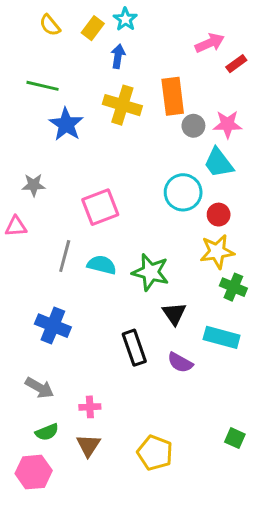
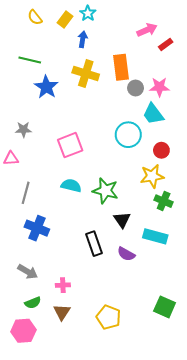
red circle: (219, 215) -> (161, 150), moved
gray line: (65, 256) -> (26, 193), moved
green square: (235, 438) -> (165, 307), size x1.5

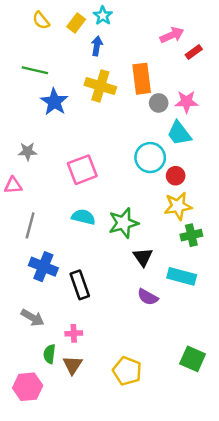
red circle: (161, 150) -> (176, 176), moved
green star: (105, 191) -> (123, 223), turned -30
green cross: (164, 201) -> (191, 235), turned -36
black rectangle: (94, 244) -> (80, 285), moved
green semicircle: (33, 303) -> (49, 354), moved, turned 119

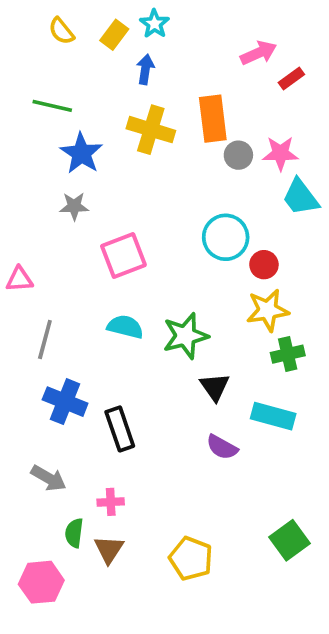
cyan trapezoid: (179, 133) -> (300, 197), moved
gray star: (28, 151) -> (74, 206), moved
green square: (193, 359) -> (290, 540), turned 30

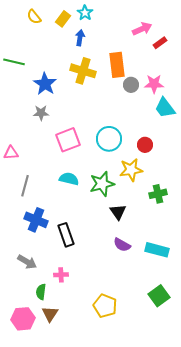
green line: (52, 106) -> (14, 62), moved
cyan circle: (226, 237) -> (109, 139), moved
yellow star: (268, 310) -> (131, 170), moved
cyan rectangle: (273, 416) -> (157, 250), moved
brown triangle: (109, 549) -> (50, 314), moved

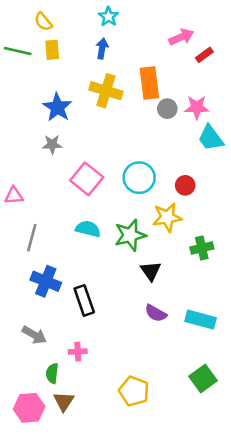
yellow rectangle: (63, 19) -> (52, 50), moved, turned -42
green line: (14, 62) -> (18, 51), moved
pink square: (68, 140) -> (87, 179), turned -30

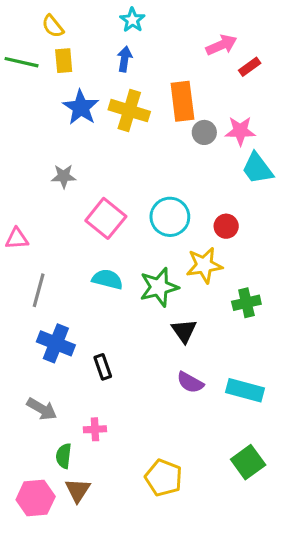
blue star: (57, 107) -> (81, 107), moved
black rectangle: (84, 300) -> (103, 367), size x0.7

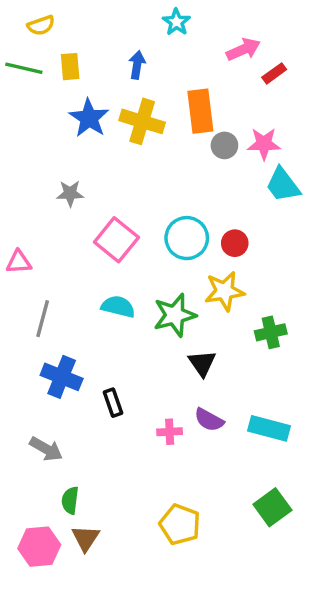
cyan star: (132, 20) -> (176, 22), moved
yellow semicircle: (53, 26) -> (41, 25), moved, turned -70
red circle: (226, 226) -> (235, 243), moved
pink cross: (95, 429) -> (170, 432), moved

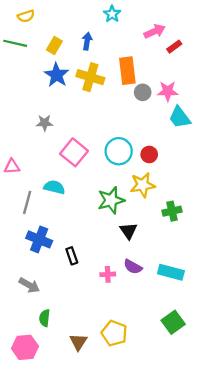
yellow rectangle: (70, 67) -> (54, 46), moved, turned 35
cyan semicircle: (118, 307) -> (54, 187), moved
brown triangle: (86, 538) -> (78, 342), moved

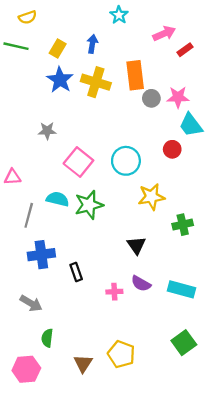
red circle: (149, 154) -> (172, 149), moved
green star: (111, 200) -> (89, 205), moved
blue cross: (39, 239) -> (41, 255), turned -30

